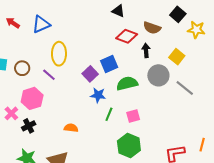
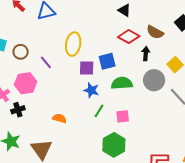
yellow ellipse: (59, 54) -> (73, 44), moved
purple square: (90, 74) -> (87, 68), turned 35

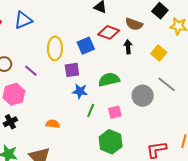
blue square: (107, 61) -> (86, 46), moved
gray circle: (154, 80) -> (143, 96), moved

